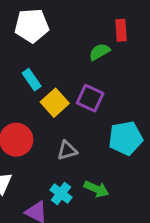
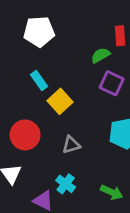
purple square: (90, 98) -> (112, 83), moved
green arrow: (96, 189) -> (112, 192), moved

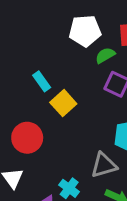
white pentagon: (39, 32) -> (85, 31), moved
gray triangle: (71, 145) -> (104, 165), moved, size x1.4

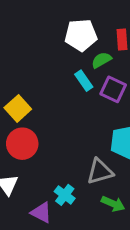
cyan rectangle: (42, 81) -> (84, 81), moved
yellow square: (63, 103) -> (18, 108), moved

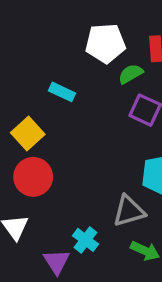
cyan rectangle: (84, 81) -> (62, 92), moved, turned -30
purple triangle: (41, 213) -> (57, 262), turned 30

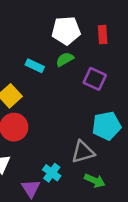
green semicircle: (131, 74) -> (65, 59), moved

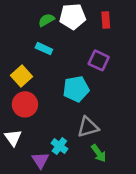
green semicircle: (65, 59) -> (46, 20), moved
cyan pentagon: (106, 126) -> (76, 89), moved
green arrow: (95, 181) -> (99, 153), turned 30

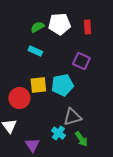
yellow square: (21, 76) -> (38, 85), moved, turned 36
cyan cross: (59, 146) -> (58, 133), moved

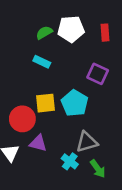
cyan pentagon: (62, 85) -> (75, 103), turned -30
purple triangle: (32, 145) -> (38, 143), moved, turned -42

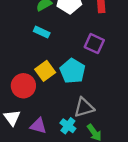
yellow square: (45, 103) -> (45, 71), turned -30
purple triangle: (38, 143) -> (38, 126), moved

